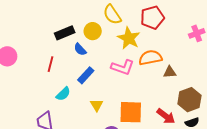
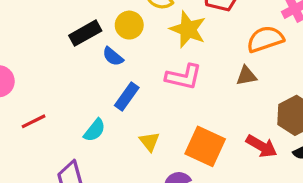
orange semicircle: (150, 58) -> (265, 39), moved
red line: (50, 64) -> (34, 121), moved, turned 56
brown triangle: (170, 72) -> (246, 76), moved
orange square: (131, 112) -> (205, 146), turned 30

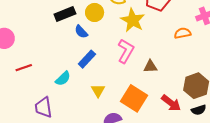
orange semicircle: (265, 39) -> (183, 33), size x0.7
brown triangle: (246, 76) -> (150, 66), moved
pink L-shape: (184, 77) -> (126, 51), turned -80

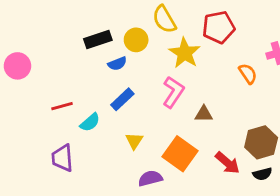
blue semicircle: (81, 32) -> (117, 64), turned -72
orange semicircle: (183, 33) -> (248, 74), turned 63
red line: (24, 68) -> (62, 106), moved

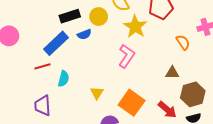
blue rectangle: (122, 99) -> (56, 43), moved, size x1.4
brown triangle: (204, 114) -> (172, 73), moved
cyan semicircle: (90, 122) -> (64, 79), turned -35

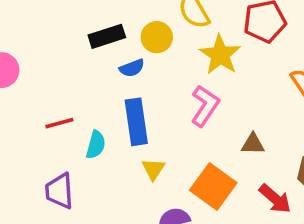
blue rectangle: (56, 43) -> (136, 122), moved, turned -55
brown triangle: (172, 73) -> (253, 144), moved

